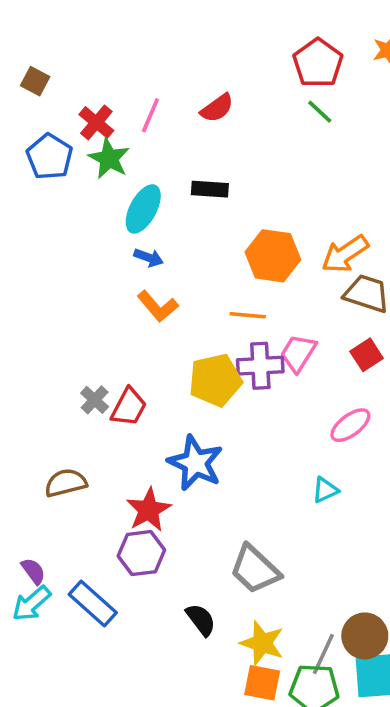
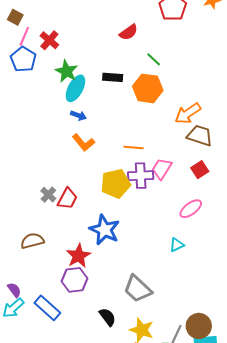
red semicircle: (217, 108) -> (129, 32), moved
green line: (320, 112) -> (154, 59), moved
pink line: (150, 115) -> (24, 36), moved
green star: (109, 158) -> (66, 71), moved
orange hexagon: (273, 256) -> (148, 88), moved

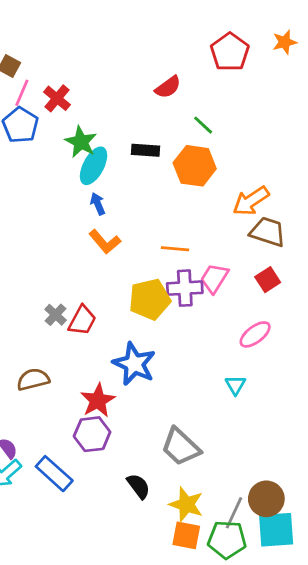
blue arrow: (78, 115) -> (98, 204), turned -133
cyan triangle: (177, 245) -> (235, 385), turned -35

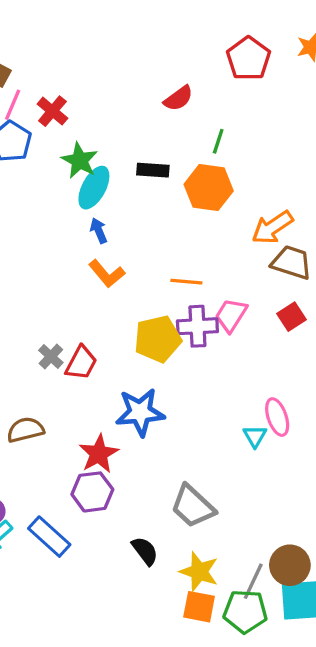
green line: (203, 125) -> (218, 141), turned 65
pink ellipse: (255, 334) -> (277, 417), moved, turned -72
blue star: (134, 364) -> (140, 412), turned -30

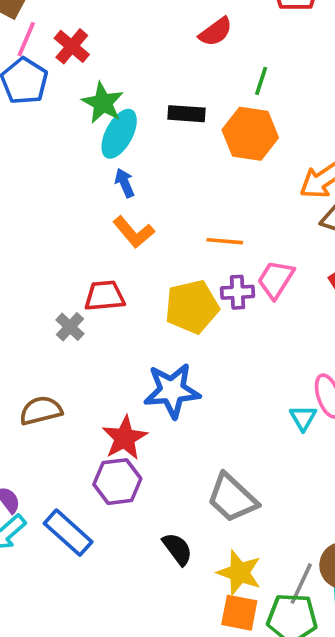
purple cross: (197, 326) -> (237, 292), size x0.7
red trapezoid: (81, 363) -> (105, 296), moved, turned -123

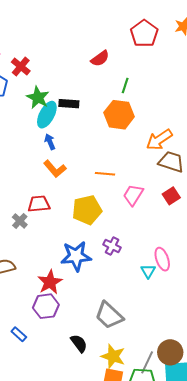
black rectangle: (186, 114) -> (69, 104), moved
purple cross: (237, 292) -> (112, 246), moved, turned 30
blue rectangle: (68, 533) -> (19, 334), size x0.6

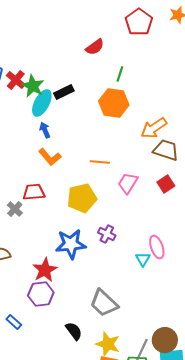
red cross: (21, 66) -> (16, 80), moved
black rectangle: (69, 104) -> (64, 92), turned -30

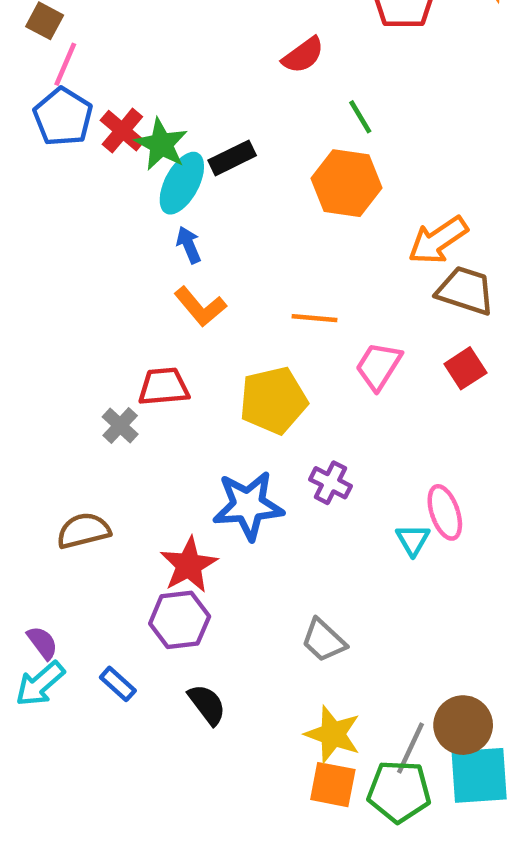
green line: (120, 74) -> (360, 117), turned -49
gray trapezoid: (104, 303) -> (324, 640), size x0.7
black semicircle: (74, 331) -> (207, 704), moved

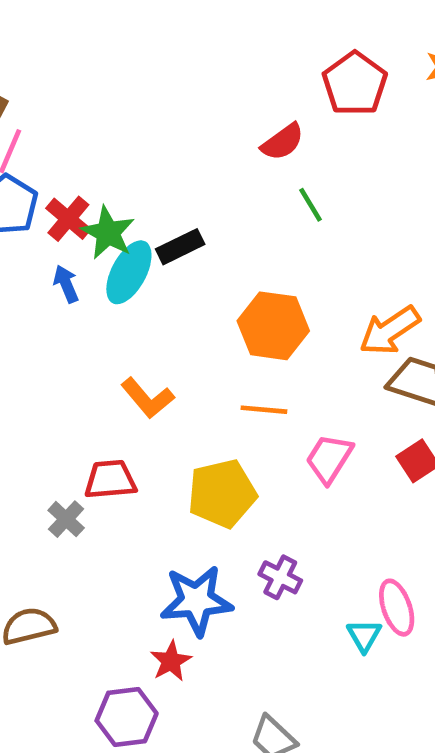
red semicircle: (303, 55) -> (283, 142), moved
orange hexagon: (346, 183) -> (273, 326), moved
blue arrow: (189, 245) -> (66, 284), moved
red star: (189, 565) -> (171, 661), moved, size x0.7

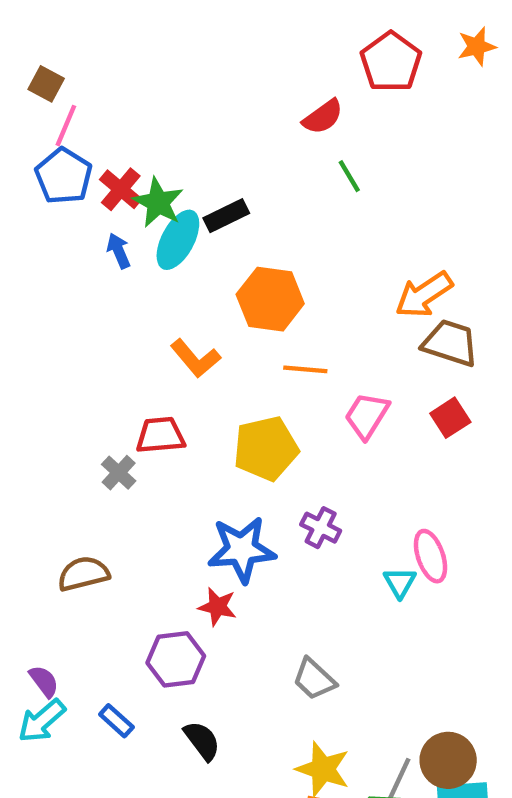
orange hexagon: (273, 326) -> (270, 299), moved
red star: (171, 661) -> (217, 607), turned -30

